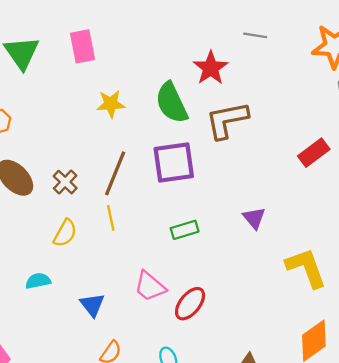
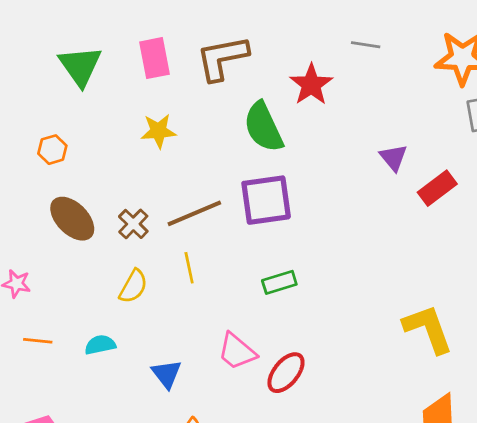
yellow star: (111, 104) -> (159, 131), moved
brown L-shape: (227, 120) -> (222, 58), moved
brown line: (115, 173) -> (194, 213), turned 45
purple triangle: (254, 218) -> (394, 158), moved

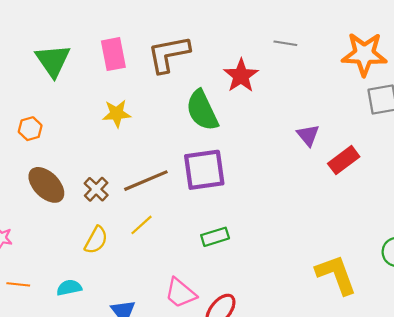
yellow line: (189, 268) -> (142, 225), turned 60

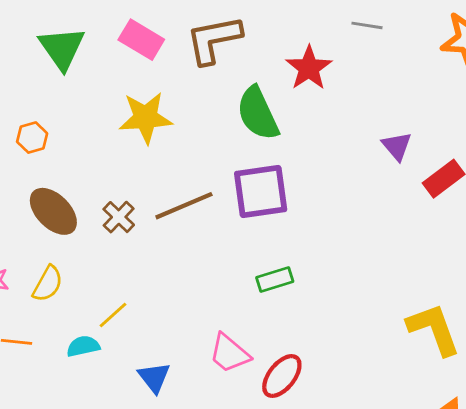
pink rectangle: (113, 54) -> (141, 40), turned -48
yellow star: (117, 114) -> (146, 118), size x1.4
yellow line: (142, 225) -> (113, 315), moved
yellow semicircle: (96, 240) -> (48, 284), moved

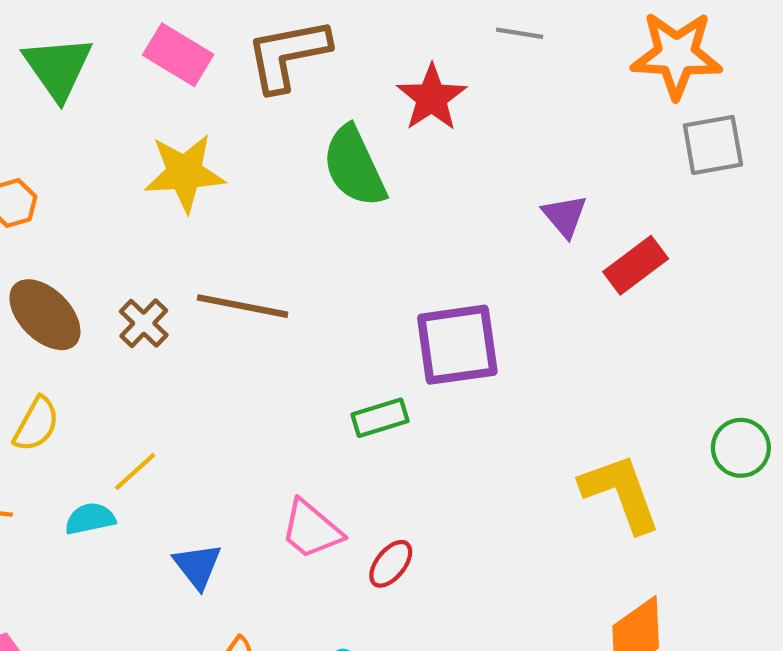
purple square: (261, 191) -> (457, 345), moved
brown line: (184, 206) -> (243, 306), turned 34
red ellipse: (282, 376) -> (391, 564), size x0.7

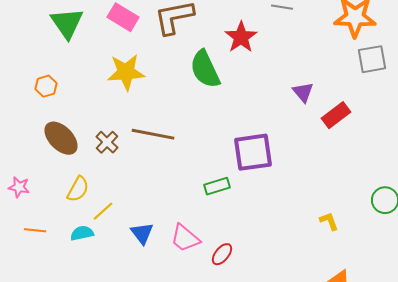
yellow semicircle: (36, 424) -> (78, 189), moved
yellow L-shape: (621, 493) -> (329, 221), size x0.5
blue triangle: (197, 566) -> (142, 233), moved

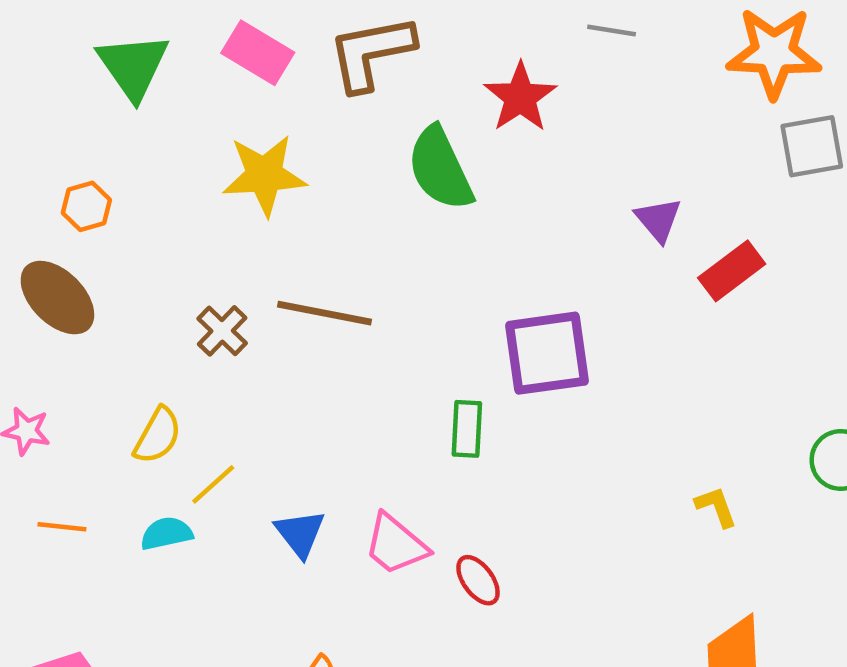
brown ellipse: (61, 138) -> (57, 298), moved
green rectangle: (217, 186) -> (467, 429), turned -70
red ellipse: (222, 254) -> (478, 580), turned -75

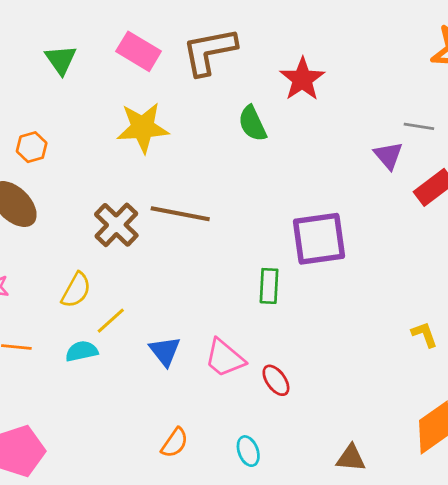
gray line: (612, 31) -> (419, 126), moved
green triangle: (133, 66) -> (61, 60), size x0.7
green semicircle: (440, 168) -> (252, 124), size x0.7
brown cross: (222, 331) -> (116, 225), size x1.4

